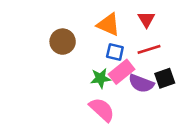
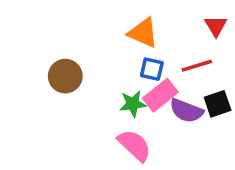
red triangle: (146, 19) -> (216, 26), moved
brown circle: (63, 42) -> (65, 76), moved

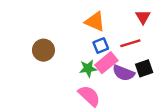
blue square: (152, 69) -> (101, 46), turned -35

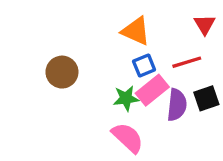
purple semicircle: (124, 73) -> (177, 105), turned -105

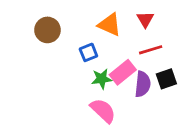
red triangle: (205, 24) -> (145, 19), moved
blue square: (144, 65) -> (88, 52), moved
brown circle: (62, 72) -> (47, 30), moved

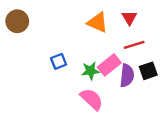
brown circle: (47, 30) -> (17, 21), moved
blue square: (88, 52) -> (59, 61), moved

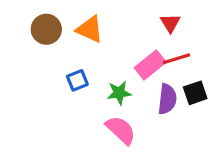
brown circle: (17, 21) -> (46, 29), moved
orange triangle: (97, 22) -> (90, 29), moved
pink rectangle: (109, 65) -> (150, 65), moved

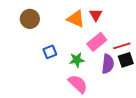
red triangle: (170, 23) -> (96, 15), moved
orange triangle: (90, 29) -> (76, 19), moved
red line: (177, 59) -> (122, 46), moved

